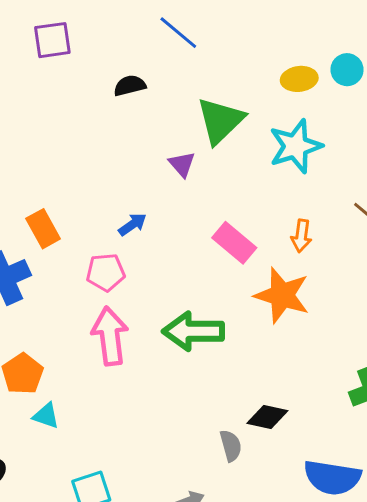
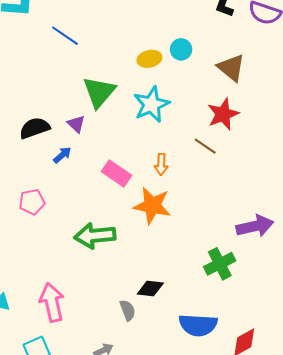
black semicircle: (130, 86) -> (35, 128), moved, size x1.4
blue arrow: (132, 224) -> (62, 155), moved
pink arrow: (110, 336) -> (52, 302), moved

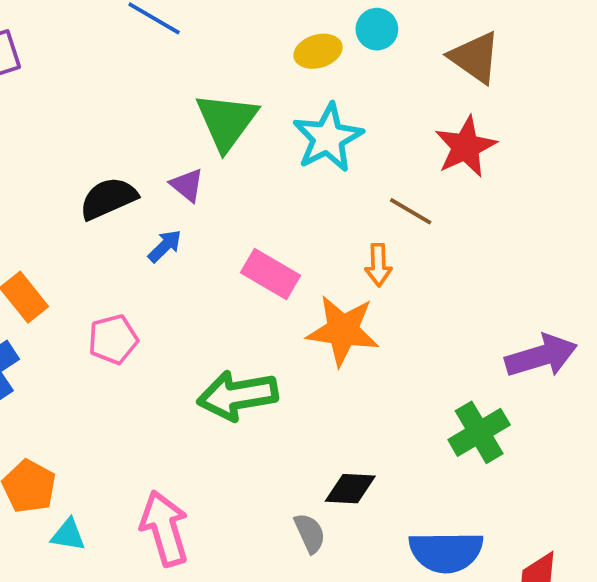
brown line: (205, 146) -> (411, 211), moved
orange arrow: (161, 164) -> (378, 265), moved

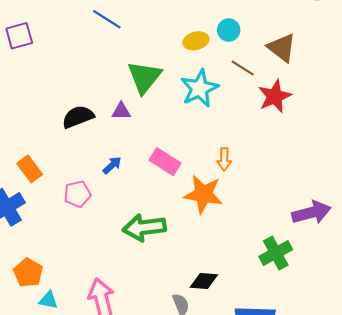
purple triangle: (187, 185) -> (121, 111), turned -42
brown line: (411, 211) -> (243, 68), moved
blue arrow: (165, 246) -> (112, 165), moved

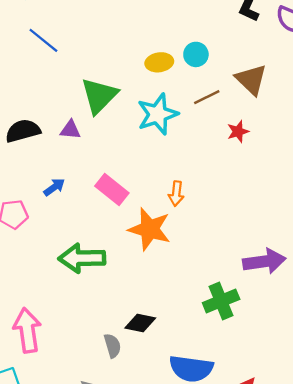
blue line: (107, 19) -> (43, 40), moved
brown line: (243, 68) -> (207, 97), turned -65
red star: (275, 96) -> (238, 131), size x0.6

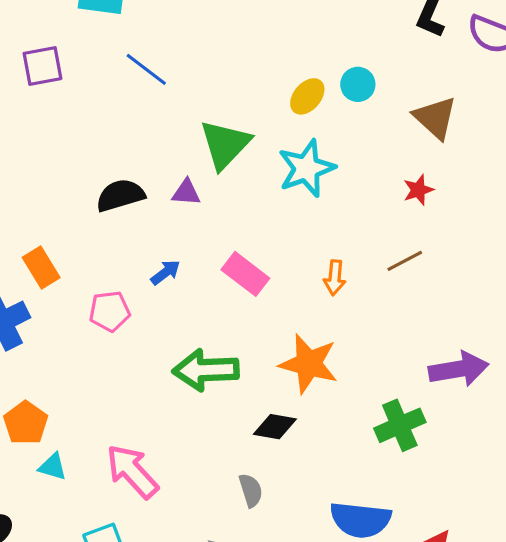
yellow ellipse: (159, 62) -> (307, 96), turned -40
brown line: (207, 97) -> (405, 261), moved
orange star: (150, 229) -> (309, 364), moved
black diamond: (140, 323) -> (275, 427), moved
pink arrow: (27, 330) -> (132, 471), turned -33

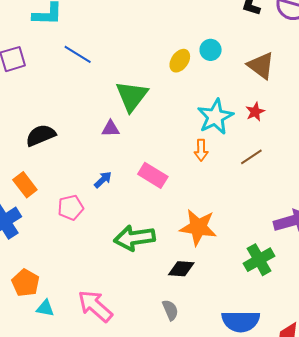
cyan star: (306, 168) -> (215, 117), moved
black semicircle: (120, 195) -> (41, 135), moved
orange arrow: (335, 278) -> (201, 150), moved

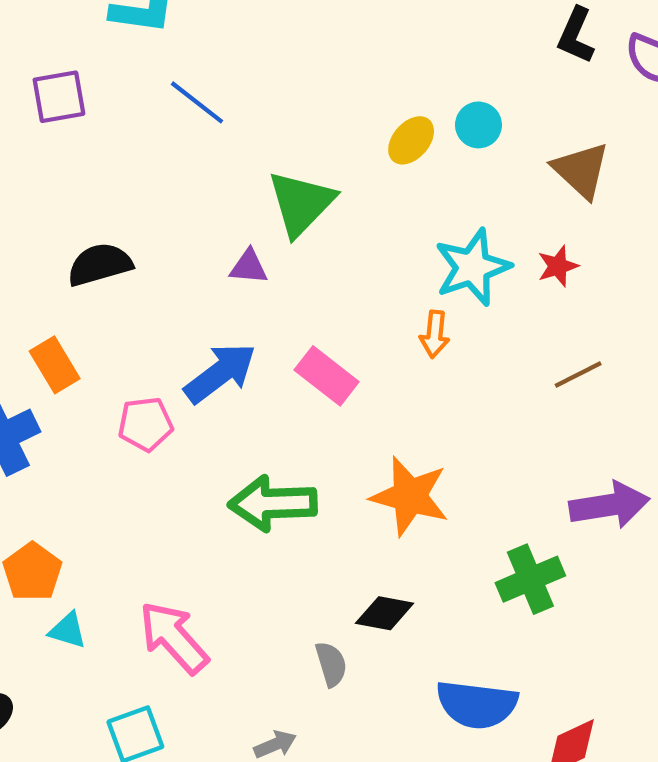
brown line: (251, 157) -> (578, 374), moved
blue arrow: (103, 180) -> (220, 373), size x1.8
black diamond: (181, 269) -> (385, 613), moved

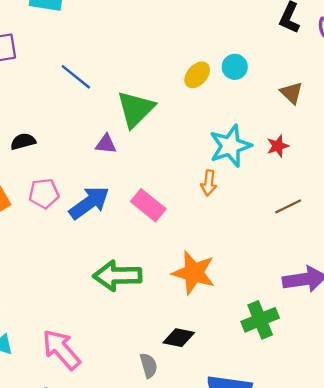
blue line: (197, 102) -> (76, 77), moved
brown triangle: (581, 170) -> (291, 93), size x0.7
black semicircle: (100, 264) -> (23, 141), size x0.7
pink pentagon: (145, 424) -> (44, 193), moved

